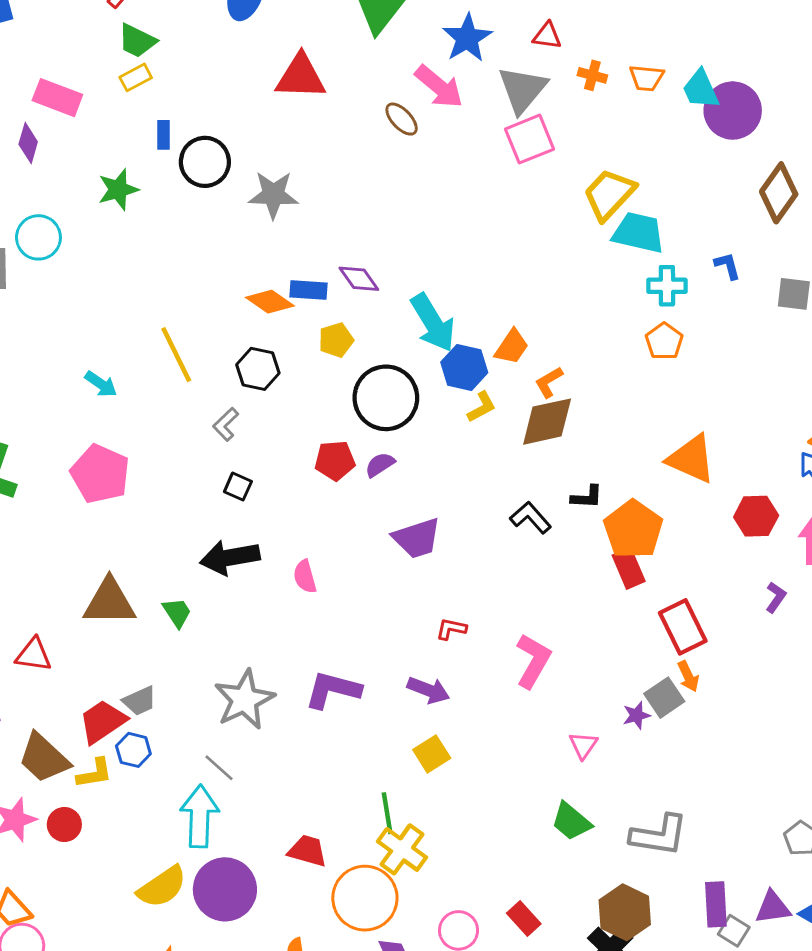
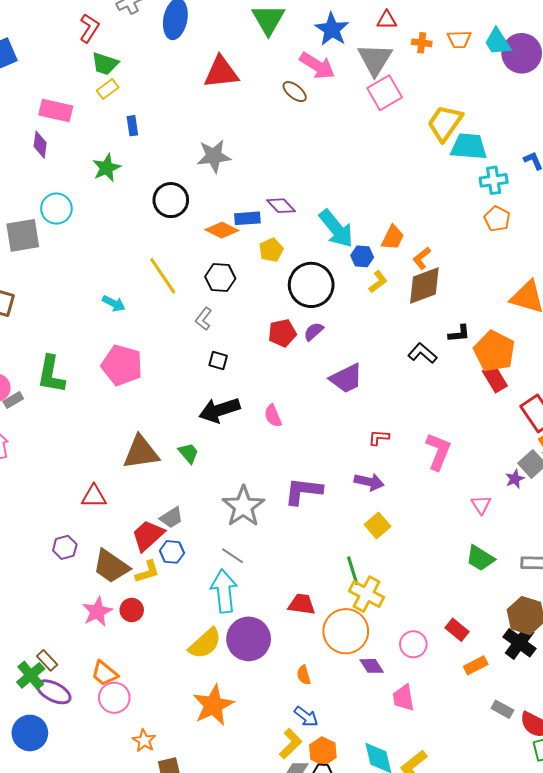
black circle: (205, 162) -> (171, 200), moved
blue hexagon: (464, 367) -> (362, 256), size x0.7

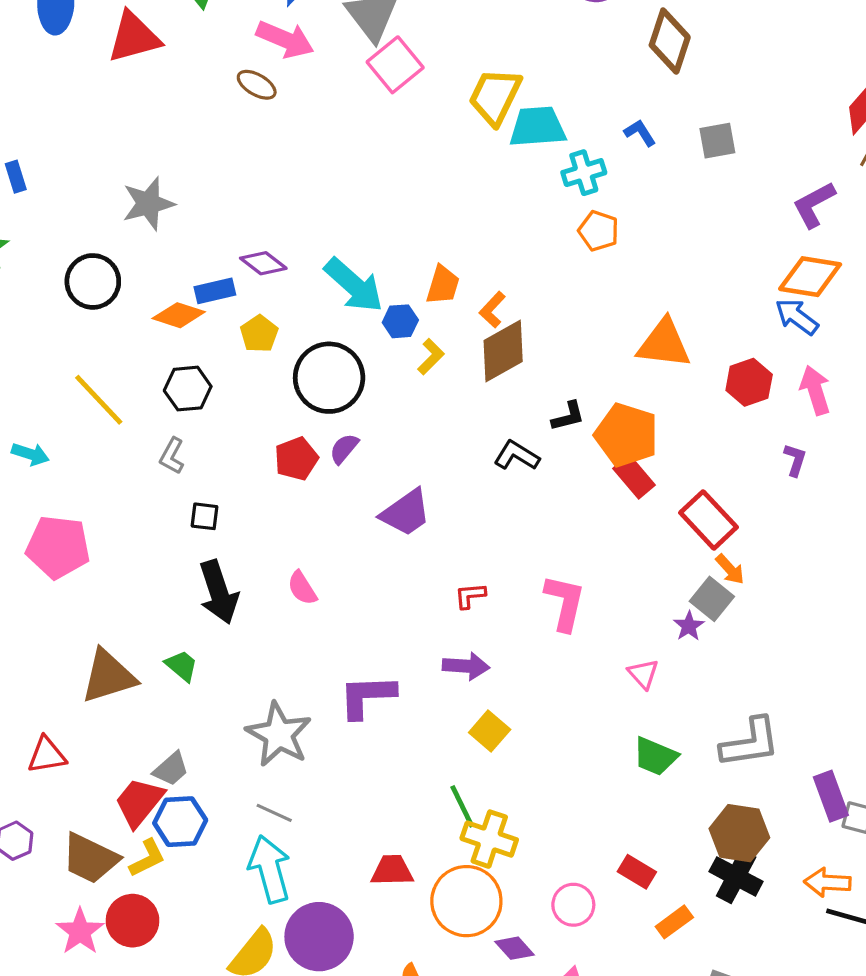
red triangle: (221, 72) -> (134, 37), moved
black arrow: (219, 410) -> (219, 592), turned -81
blue hexagon: (172, 552) -> (180, 822), size x1.4
red circle: (132, 610) -> (133, 921), size x1.4

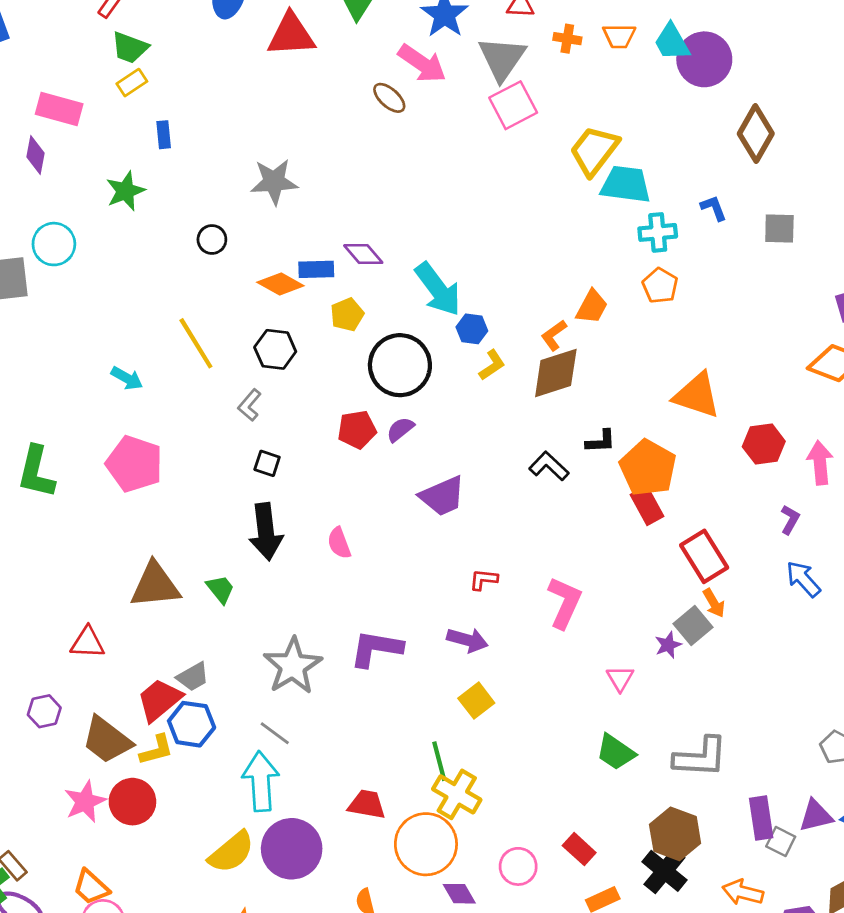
black circle: (93, 281) -> (212, 239), size x0.6
orange trapezoid: (443, 285) -> (592, 307), moved
blue arrow: (797, 317) -> (803, 579), moved

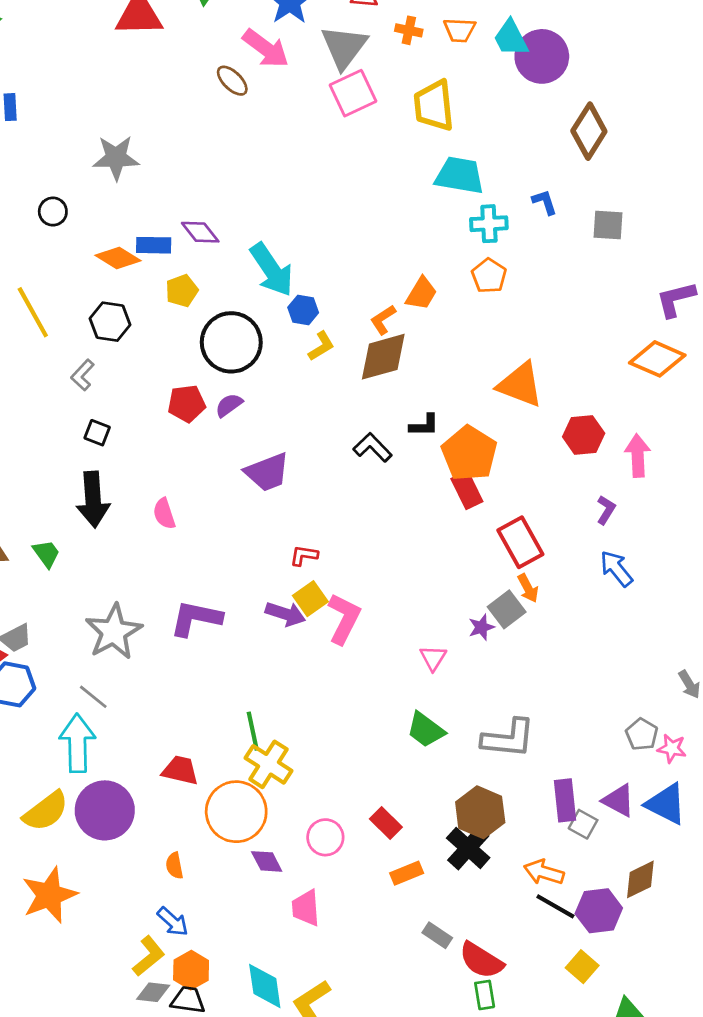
yellow trapezoid: (594, 151) -> (434, 106), moved, turned -46
pink L-shape: (565, 603) -> (344, 619), moved
yellow square: (476, 701) -> (310, 599), moved
purple triangle: (816, 816) -> (618, 800), turned 39

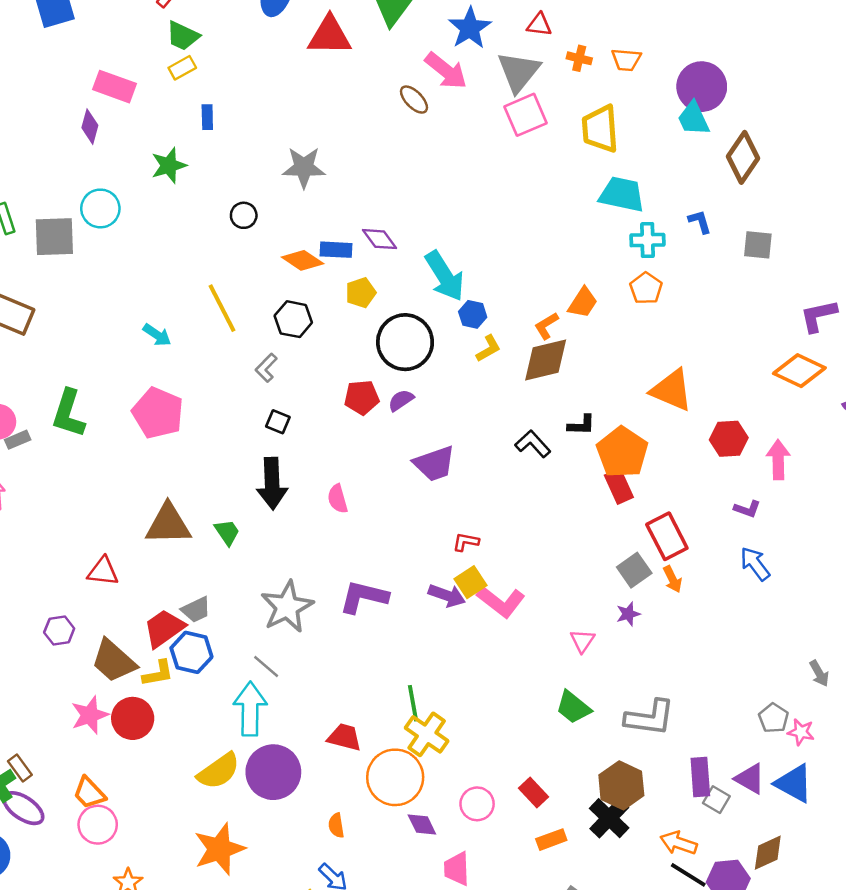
cyan trapezoid: (511, 38) -> (693, 119), moved
purple L-shape: (606, 510) -> (747, 509), turned 76
gray square: (507, 609) -> (634, 570), moved
pink L-shape: (344, 619) -> (501, 602), turned 99

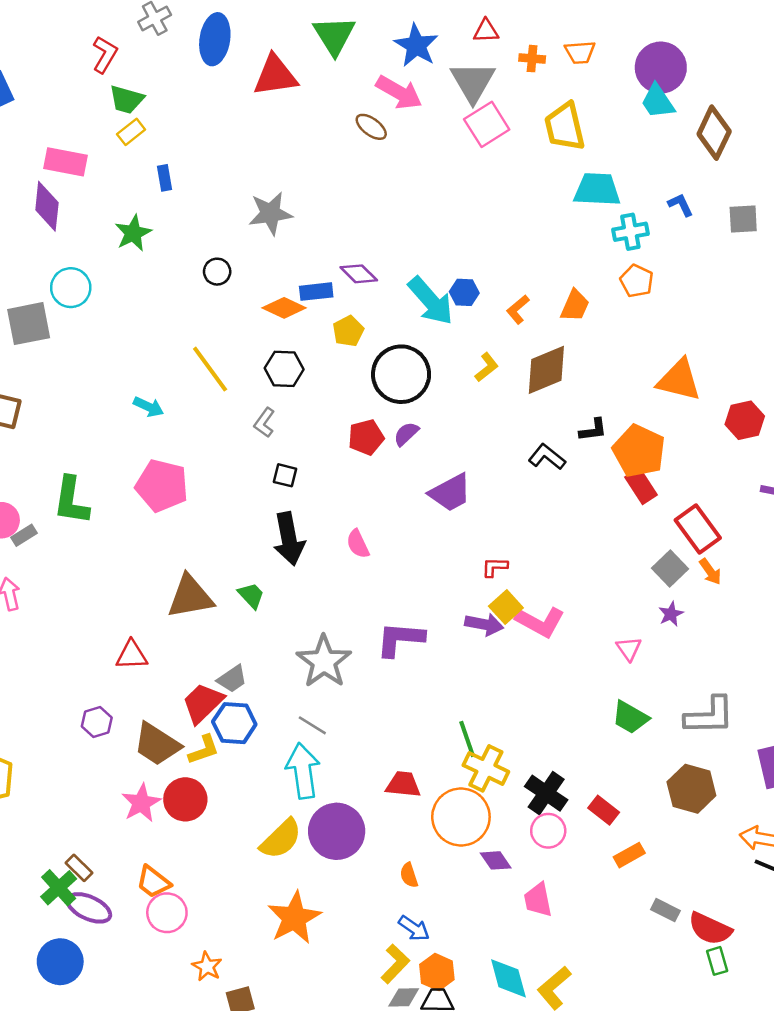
purple diamond: (90, 127) -> (47, 206), size x1.4
blue hexagon: (473, 314) -> (464, 292), moved
orange L-shape: (546, 326) -> (518, 309), moved
black cross: (609, 818) -> (546, 793), moved

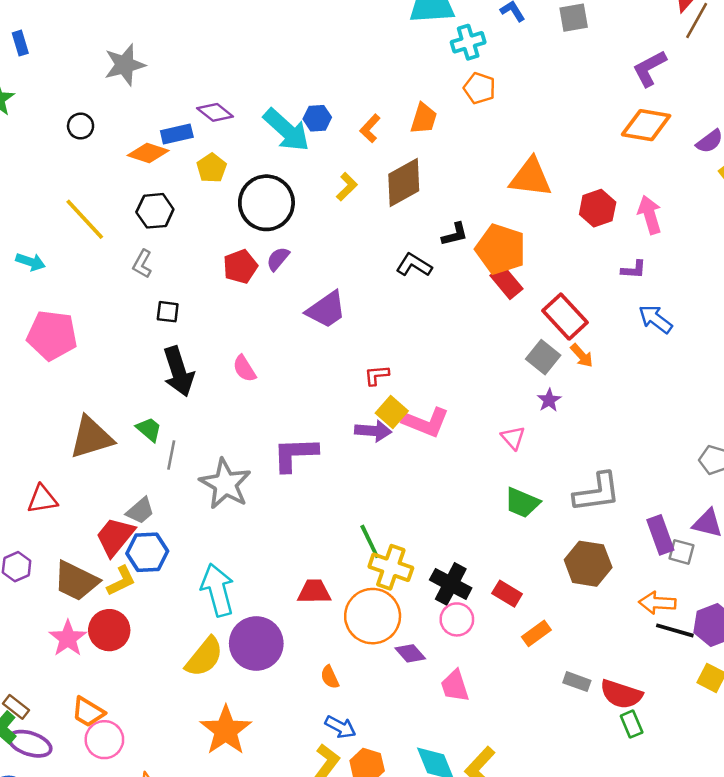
gray line: (312, 725) -> (171, 455), moved, turned 76

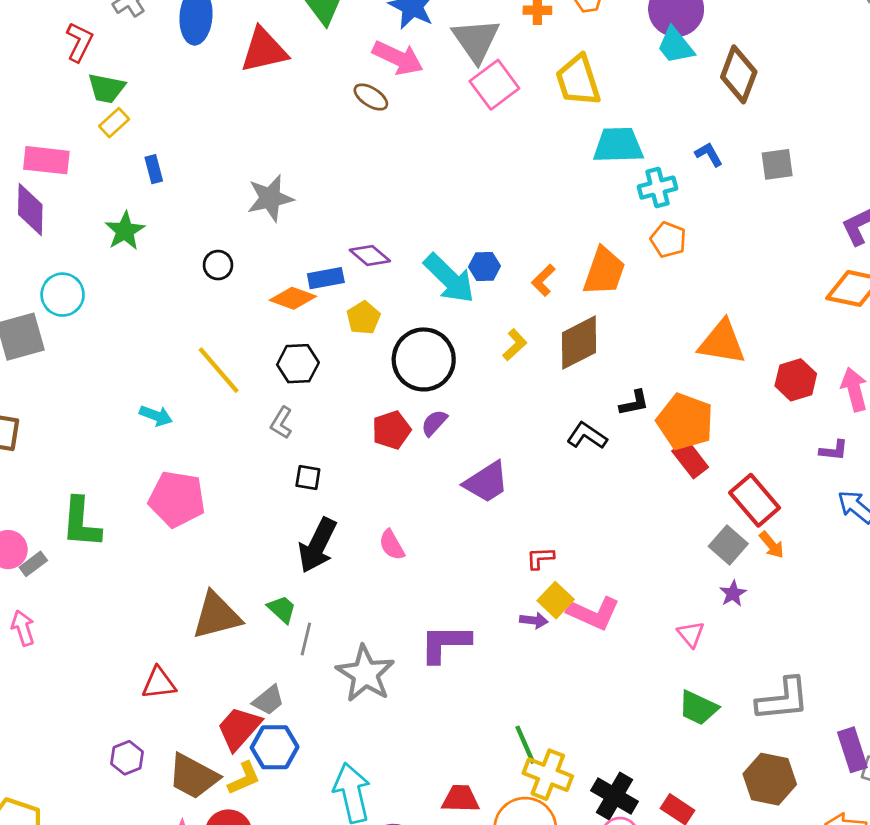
orange trapezoid: (424, 118) -> (604, 271), size x1.4
black arrow: (178, 371) -> (317, 545), turned 42
purple arrow: (373, 431) -> (534, 620), size x0.7

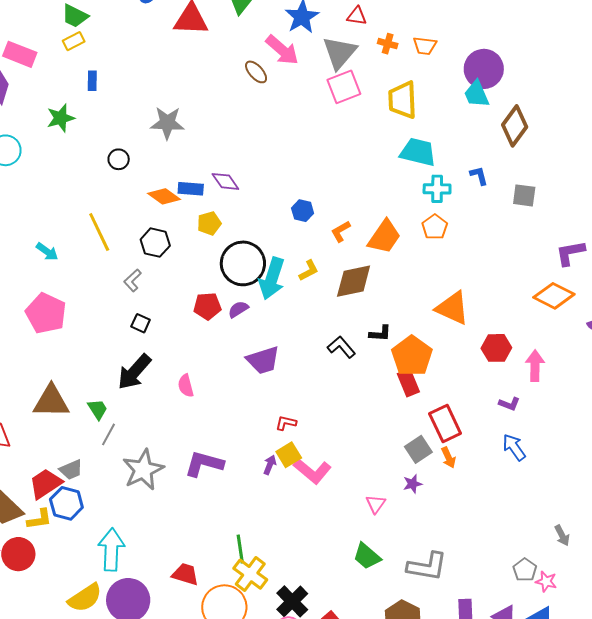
cyan arrow: (449, 278) -> (272, 279), moved, turned 48
purple arrow: (534, 620) -> (270, 465), turned -90

